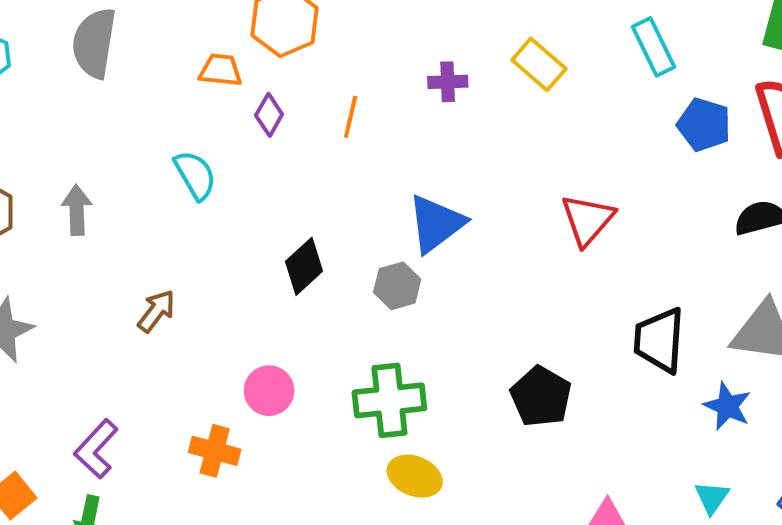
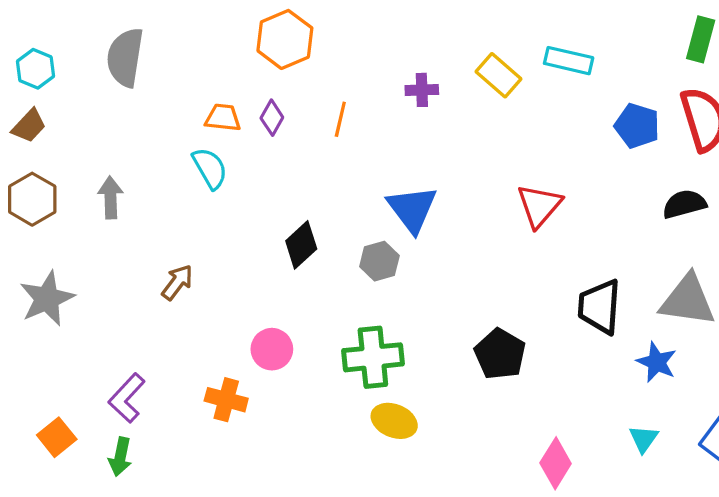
cyan rectangle: (654, 47) -> (569, 61), moved, turned -51
orange trapezoid: (220, 70) -> (223, 118), moved
blue triangle: (436, 224) -> (412, 209), turned -30

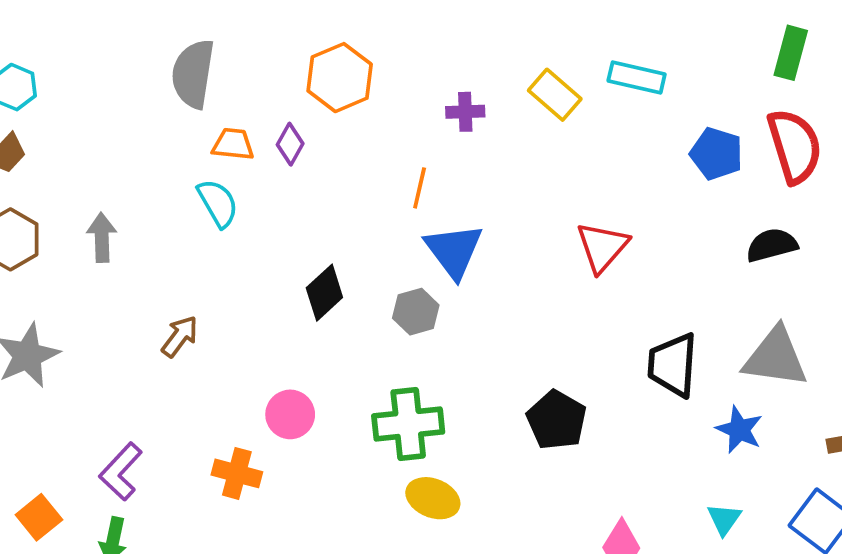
orange hexagon: (285, 39) -> (340, 78), moved
gray semicircle: (125, 57) -> (193, 74), moved
orange line: (340, 119) -> (420, 188), moved

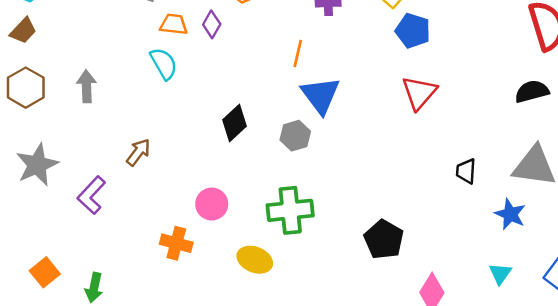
blue pentagon: (716, 154) -> (413, 31), moved
black trapezoid: (673, 365) -> (466, 171), size x0.6
black pentagon: (557, 420) -> (384, 239), moved
purple L-shape: (121, 472) -> (92, 195), moved
yellow ellipse: (433, 498) -> (255, 260), moved

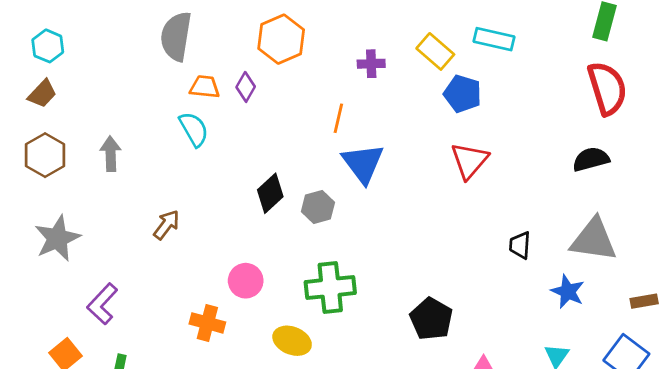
gray hexagon: (295, 136) -> (318, 207), moved
purple L-shape: (92, 195) -> (102, 304), moved

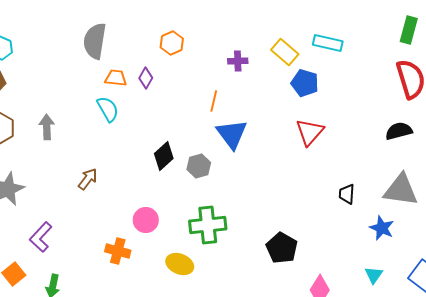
orange hexagon: (281, 39) -> (172, 43), size x0.7

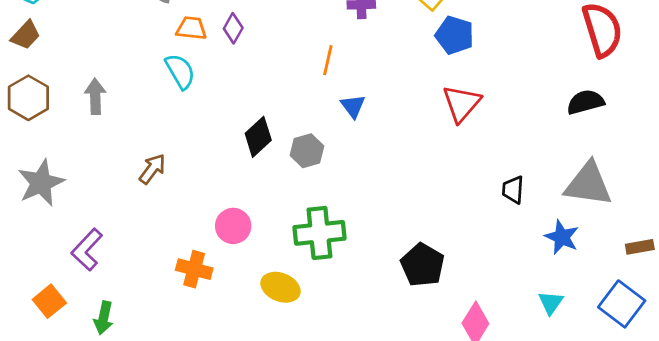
blue triangle: (232, 134) -> (353, 106), size x0.6

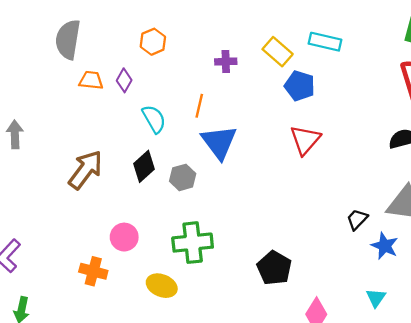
cyan semicircle: (180, 71) -> (154, 119), moved
blue triangle: (353, 106) -> (219, 142), size x1.8
brown arrow: (152, 169) -> (86, 170), moved, size x1.6
black trapezoid: (513, 190) -> (357, 219), moved, turned 40

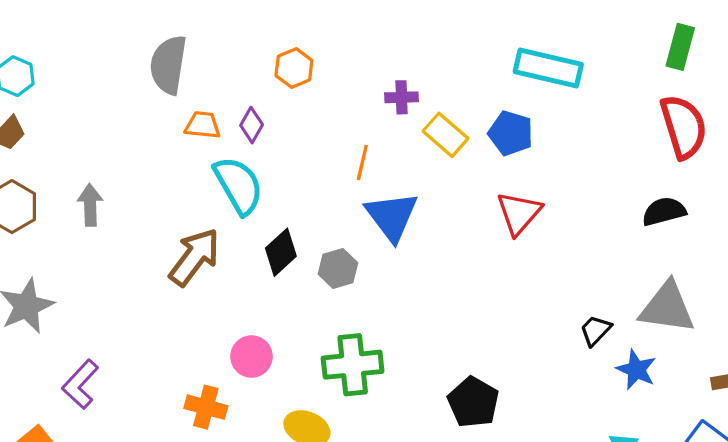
cyan rectangle: (325, 42) -> (548, 68), size x1.4
yellow rectangle: (278, 52) -> (446, 135), moved
cyan semicircle: (154, 119) -> (238, 185), moved, size x1.4

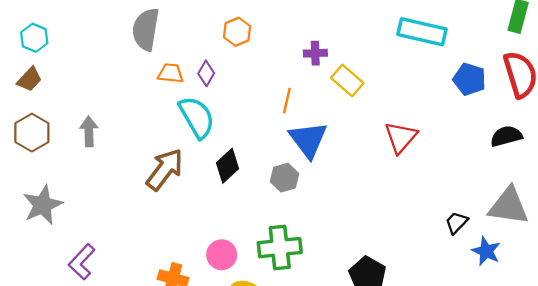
blue pentagon: (511, 133) -> (469, 79), moved
gray hexagon: (338, 269) -> (284, 178), moved
pink circle: (252, 357) -> (222, 255), moved

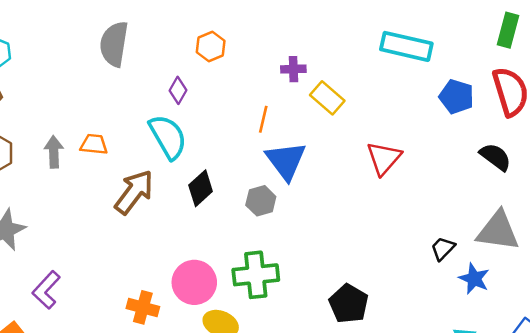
orange trapezoid: (171, 73) -> (94, 144), moved
black semicircle: (506, 136) -> (495, 157), turned 52
pink circle: (222, 255) -> (194, 282), size x1.4

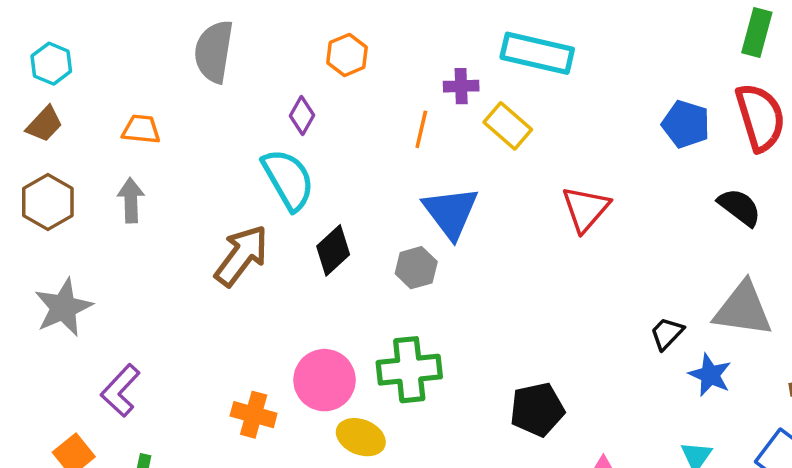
cyan rectangle: (406, 46) -> (537, 53), moved
orange line: (263, 119) -> (421, 129), moved
orange trapezoid: (94, 144) -> (141, 129), moved
black pentagon: (349, 304) -> (537, 409), turned 30

